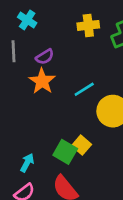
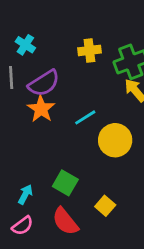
purple semicircle: (45, 57) -> (44, 83), size x1.6
yellow square: (81, 145) -> (105, 206), moved

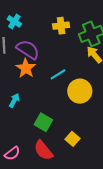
purple semicircle: (44, 83) -> (28, 50), turned -115
cyan arrow: (25, 194) -> (14, 100), moved

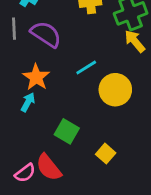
orange star: (26, 68) -> (36, 77), moved
red semicircle: (43, 150) -> (49, 167), moved

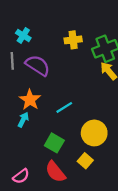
cyan line: (86, 68) -> (64, 107), moved
yellow circle: (115, 90) -> (94, 133), moved
red semicircle: (49, 167) -> (55, 172), moved

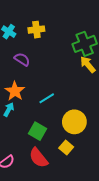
yellow cross: (73, 40) -> (36, 30), moved
purple semicircle: (38, 65) -> (22, 59), size x0.7

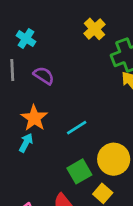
yellow cross: (36, 30) -> (94, 29), moved, turned -35
green square: (37, 131) -> (79, 171), moved, turned 30

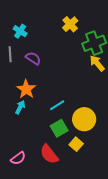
cyan line: (77, 128) -> (57, 105), moved

